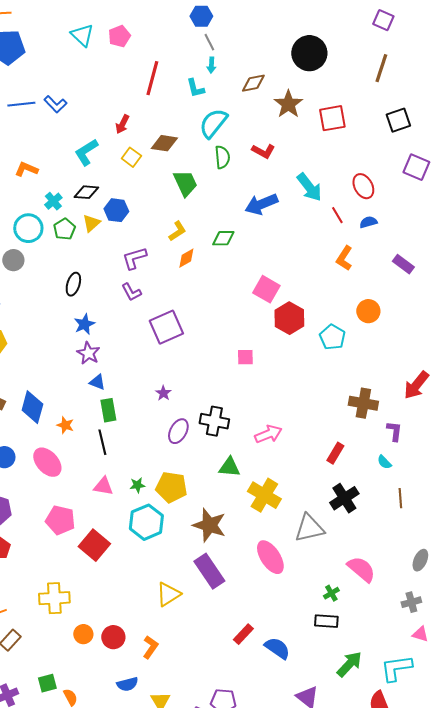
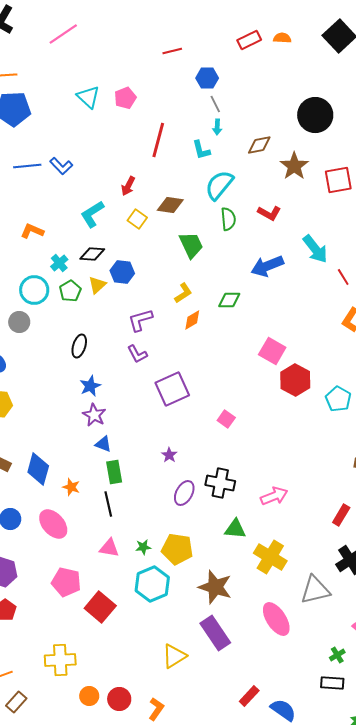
pink square: (245, 357) -> (226, 419), moved, turned 36

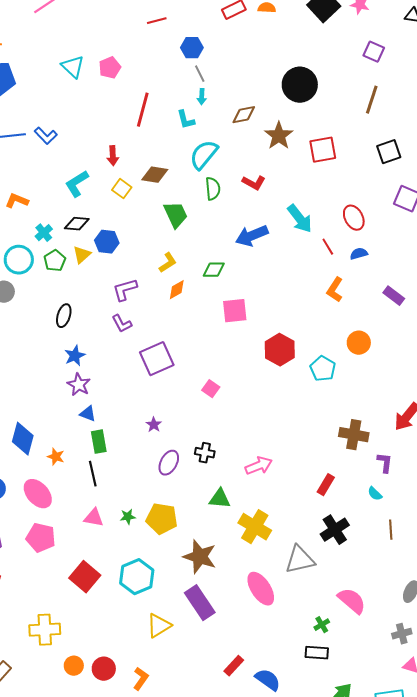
red arrow: (128, 186) -> (113, 156), turned -30
pink square: (272, 351) -> (235, 311), moved, turned -36
black cross: (220, 483) -> (205, 453), size x0.7
pink pentagon: (66, 582) -> (41, 538), moved
cyan hexagon: (152, 584) -> (137, 577), moved

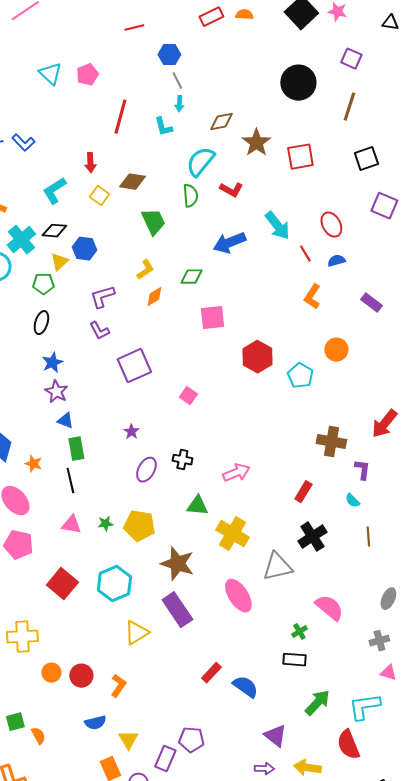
black circle: (300, 85) -> (298, 83), moved
cyan semicircle: (204, 155) -> (200, 162), moved
cyan cross: (44, 233) -> (21, 240), size x1.6
green pentagon: (55, 261) -> (43, 284), moved, turned 30

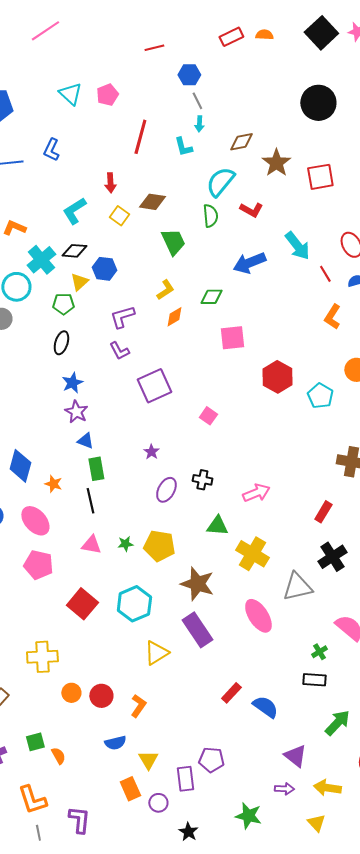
blue L-shape: (23, 143) -> (51, 150), moved, turned 70
purple rectangle: (165, 759) -> (185, 779), turned -30

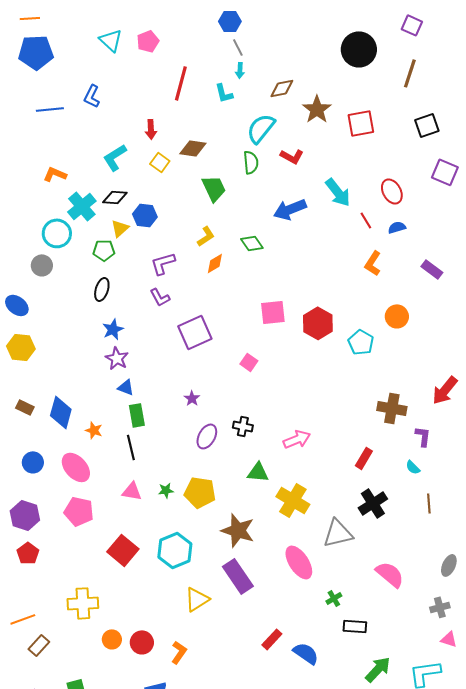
green diamond: (211, 297) -> (252, 243), turned 55
pink square: (232, 338) -> (273, 312), moved
green cross: (319, 652) -> (334, 598), moved

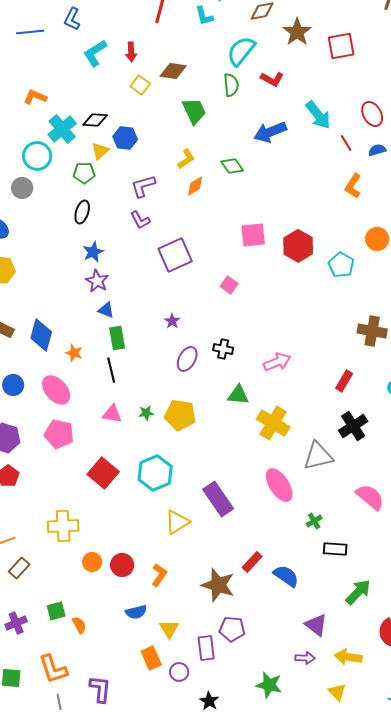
cyan L-shape: (115, 157) -> (95, 53), moved
brown star: (238, 530) -> (218, 585), moved

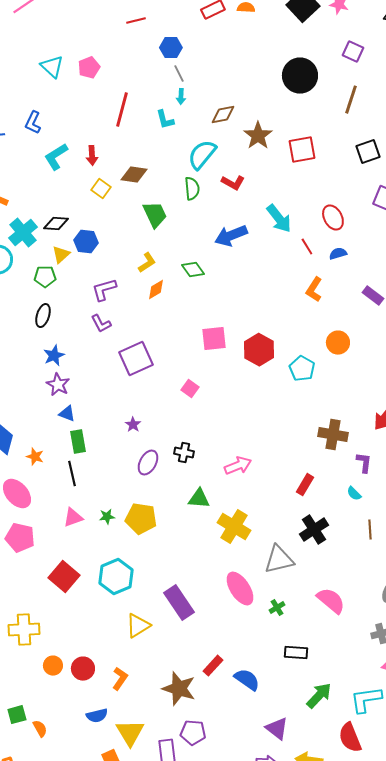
pink triangle: (112, 414) -> (73, 518), turned -30
green cross: (314, 521) -> (277, 608), moved
yellow triangle: (169, 629) -> (130, 733), size x1.4

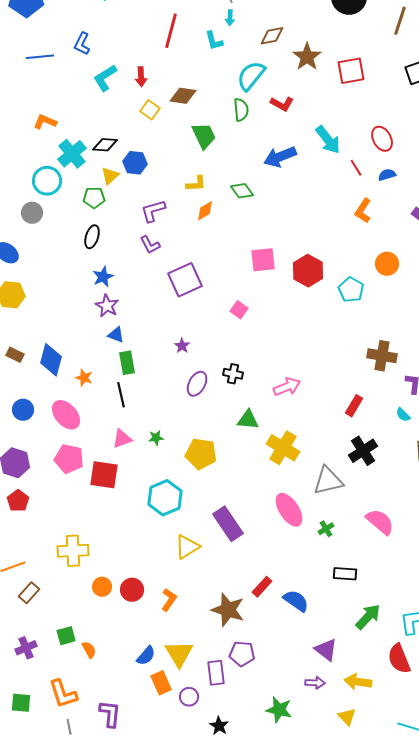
yellow L-shape: (147, 263) -> (196, 184), turned 30
yellow pentagon: (141, 519) -> (201, 454), moved
red square: (64, 577) -> (104, 475), moved, turned -32
blue semicircle: (97, 716) -> (146, 656), moved, turned -35

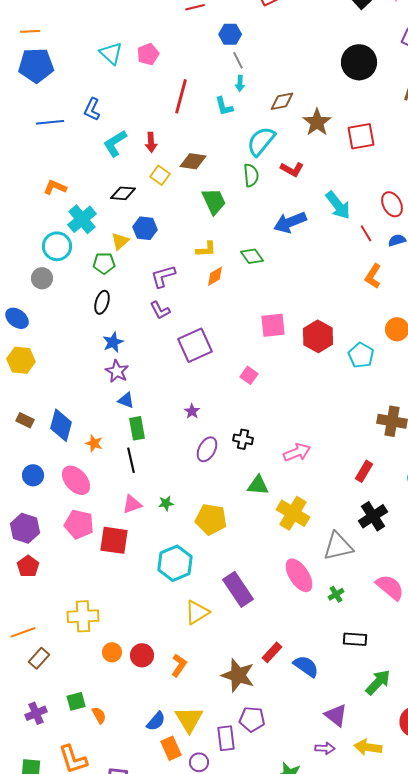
black diamond: (105, 145) -> (123, 193), moved

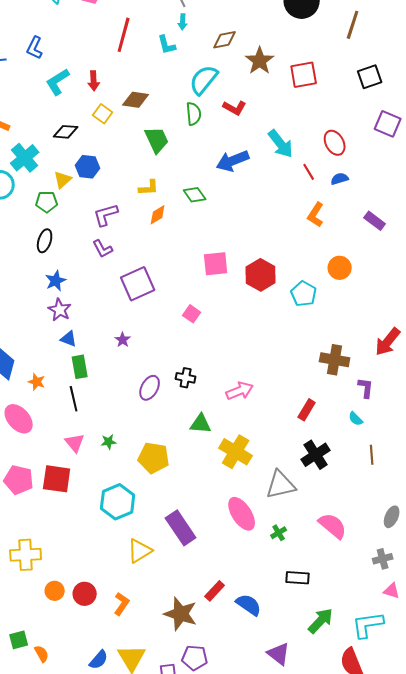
purple star: (192, 411) -> (123, 340), moved
pink triangle: (132, 504) -> (75, 443), turned -50
pink pentagon: (79, 524) -> (19, 480), moved

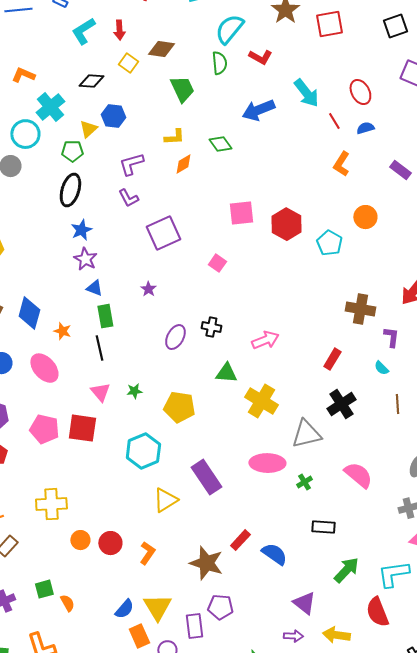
black ellipse: (45, 241) -> (70, 190), size x1.4
pink ellipse: (242, 514) -> (267, 463), turned -56

